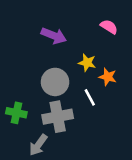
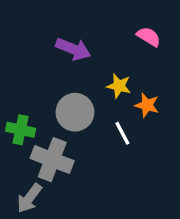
green cross: (16, 113) -> (21, 130), moved
gray cross: (58, 117) -> (52, 160), moved, turned 32
gray arrow: (38, 145) -> (29, 198), moved

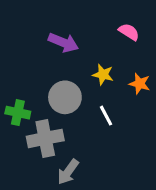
orange star: (147, 105) -> (140, 84), moved
gray cross: (52, 160) -> (45, 138), turned -32
gray arrow: (29, 198) -> (68, 172), moved

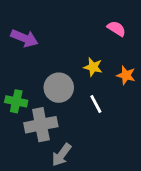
purple arrow: (63, 43) -> (24, 38), moved

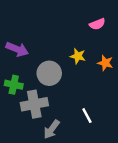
pink semicircle: (116, 29) -> (97, 24), turned 126
purple arrow: (24, 38) -> (17, 49), moved
white line: (96, 104) -> (87, 116), moved

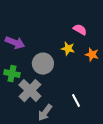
pink semicircle: (97, 24) -> (80, 30), moved, turned -128
gray cross: (34, 104) -> (30, 91), turned -35

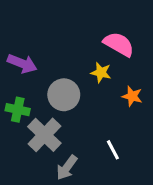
pink semicircle: (80, 30) -> (119, 44), size x1.5
orange star: (92, 55) -> (132, 96), moved

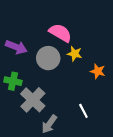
pink semicircle: (119, 44) -> (60, 33), moved
gray circle: (64, 95) -> (48, 58), moved

